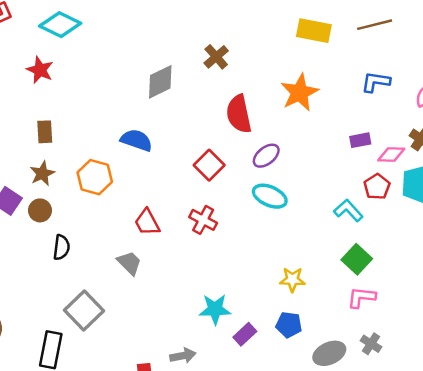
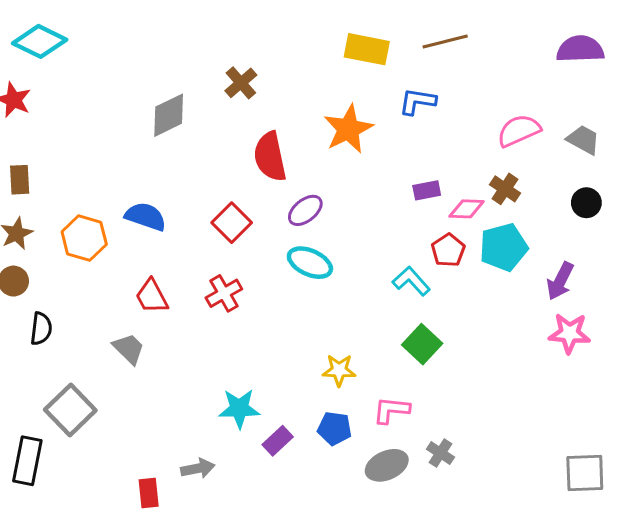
blue L-shape: (376, 82) -> (417, 101), moved
blue semicircle: (136, 140) -> (146, 217), moved
red cross: (203, 220) -> (224, 293), turned 32
pink L-shape: (361, 297) -> (391, 410), moved

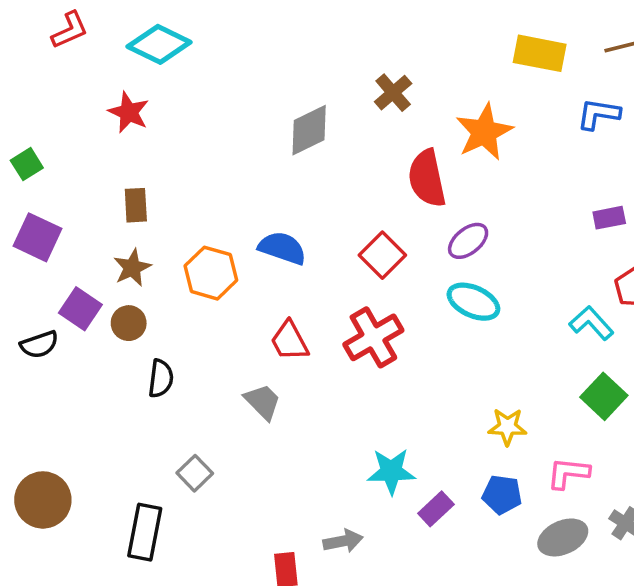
orange star: (348, 129) -> (484, 132), moved
red cross: (224, 293) -> (373, 337), size x1.4
gray square: (70, 410) -> (195, 473), size x0.6

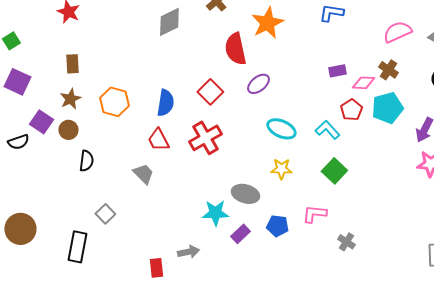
blue semicircle: (282, 248) -> (165, 103), moved, turned 80
cyan ellipse: (473, 302) -> (281, 129), moved
yellow star: (507, 427) -> (281, 169), moved
gray ellipse: (563, 537) -> (245, 194), moved, turned 40

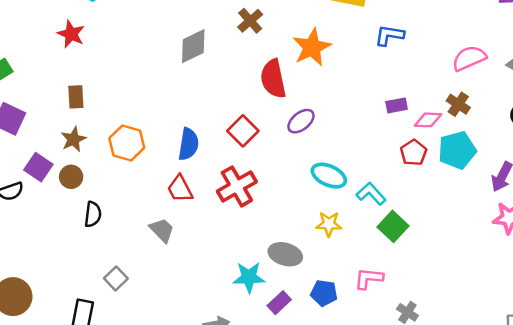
cyan L-shape: (327, 130) -> (371, 194), moved

